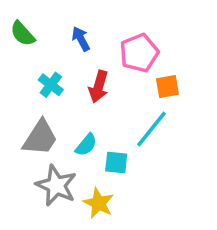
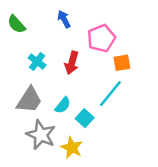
blue arrow: (81, 39) -> (64, 19), moved
cyan square: (116, 162) -> (85, 118), turned 36

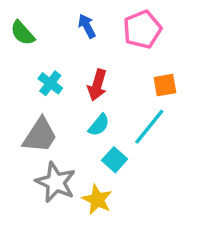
pink pentagon: (101, 38) -> (142, 29), moved
cyan semicircle: (63, 105) -> (99, 125), moved

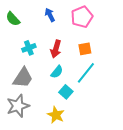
cyan cross: (50, 83) -> (29, 48), turned 32
orange square: (165, 85) -> (85, 49), moved
gray star: (56, 182) -> (18, 106), moved, turned 30

